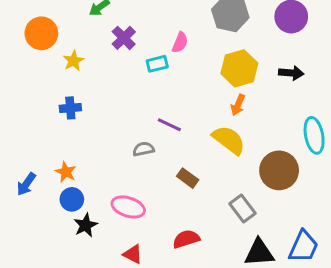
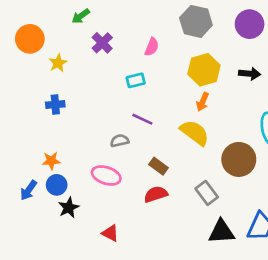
cyan rectangle: (157, 64) -> (136, 80), moved
orange star: (66, 172) -> (51, 161), turned -30
blue arrow: (26, 184) -> (28, 190), moved
pink ellipse: (128, 207) -> (106, 175), moved
red semicircle: (186, 239) -> (156, 194), moved

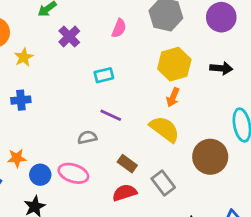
pink semicircle: (152, 47) -> (119, 28), moved
blue circle: (57, 185) -> (40, 175), moved
gray rectangle: (207, 193) -> (163, 183), moved

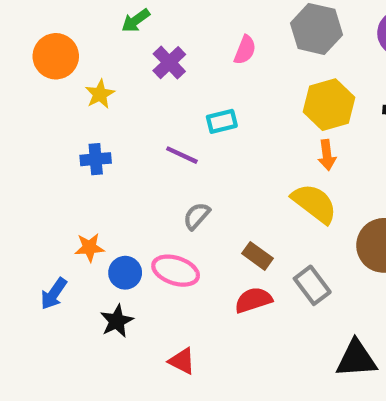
orange arrow: (173, 97) -> (327, 155), turned -30
purple line: (111, 115) -> (182, 155), moved
gray semicircle: (87, 137) -> (197, 216), turned -36

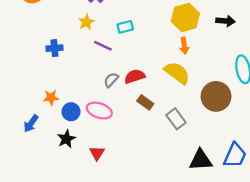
yellow star: (100, 94) -> (86, 22), moved
red semicircle: (253, 300) -> (135, 76), moved
red triangle: (182, 361) -> (97, 153), moved, turned 35

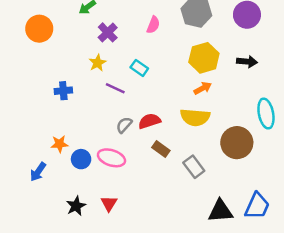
cyan rectangle: (125, 27) -> (139, 68), turned 49
orange arrow: (184, 46) -> (203, 88), turned -112
yellow semicircle: (177, 73) -> (195, 117), turned 148
black star: (66, 139) -> (76, 206), moved

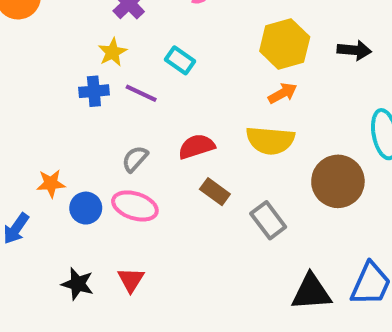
blue cross: (63, 91) -> (94, 91), moved
gray semicircle: (124, 125) -> (135, 159), moved
black star: (76, 206) -> (78, 284), turned -30

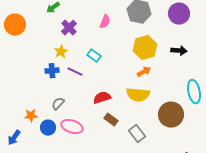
gray semicircle: (135, 159) -> (58, 104), moved

